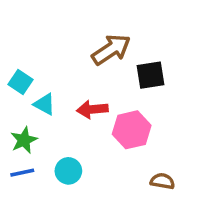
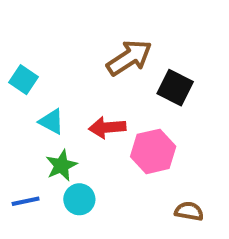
black square: (150, 75) -> (175, 88), turned 36
cyan square: (21, 82) -> (24, 80), moved
green star: (24, 140) -> (61, 165), moved

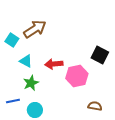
brown arrow: (129, 58) -> (35, 29), moved
black square: (175, 88) -> (100, 55), moved
cyan circle: (79, 199) -> (35, 110), moved

